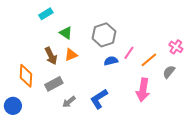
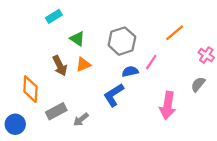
orange line: (149, 60) -> (175, 33), moved
gray rectangle: (54, 84) -> (56, 111), moved
blue L-shape: (99, 99) -> (114, 95), moved

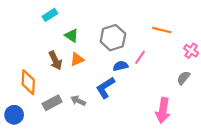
orange line: (175, 33) -> (162, 30), turned 54
pink arrow: (168, 105) -> (163, 110), moved
gray arrow: (81, 120) -> (78, 101), moved, turned 64

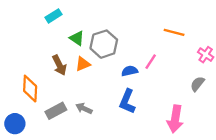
gray hexagon: (113, 38) -> (104, 44), moved
blue L-shape: (105, 88) -> (127, 101), moved, turned -35

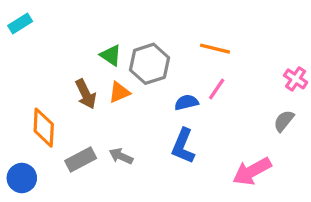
cyan rectangle: (53, 16) -> (20, 23), moved
orange line: (174, 32) -> (215, 49), moved
pink arrow: (175, 119) -> (252, 171), turned 52

